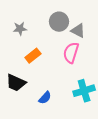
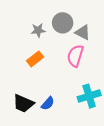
gray star: (20, 29) -> (38, 30), moved
black trapezoid: (16, 83) -> (23, 103), moved

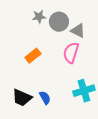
gray star: (38, 30) -> (39, 17), moved
blue semicircle: (48, 103) -> (45, 98), turned -72

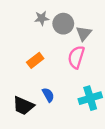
gray triangle: (78, 31) -> (84, 33), turned 42
blue semicircle: (45, 98) -> (48, 95), moved

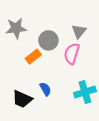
gray star: (42, 18) -> (16, 28), moved, size x1.5
gray circle: (63, 24) -> (48, 40), moved

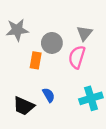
orange rectangle: (33, 57) -> (36, 60), turned -42

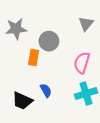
gray triangle: (84, 33) -> (86, 24), moved
pink semicircle: (77, 57) -> (82, 63), moved

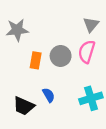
gray circle: (49, 41) -> (61, 56), moved
pink semicircle: (82, 63) -> (87, 52), moved

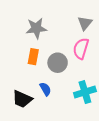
gray star: (17, 30) -> (36, 28), moved
gray circle: (61, 56) -> (58, 63), moved

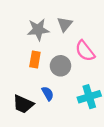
gray triangle: (85, 23) -> (65, 24), moved
pink semicircle: (81, 49) -> (85, 51), turned -55

